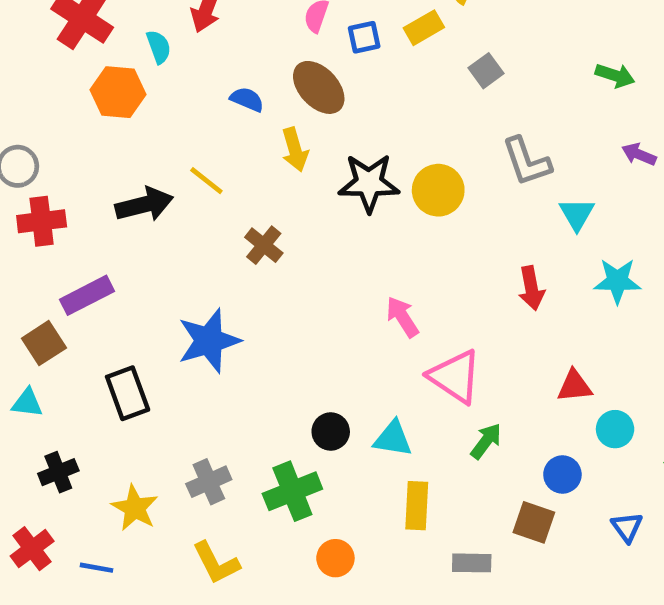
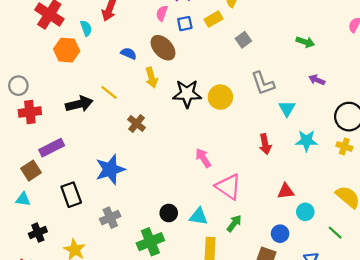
green arrow: (486, 441) -> (234, 223), moved
gray cross: (209, 482) -> (110, 218), moved

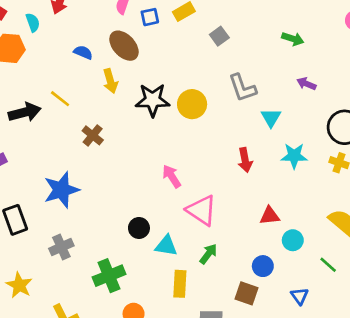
black circle: (169, 213) -> (139, 228), moved

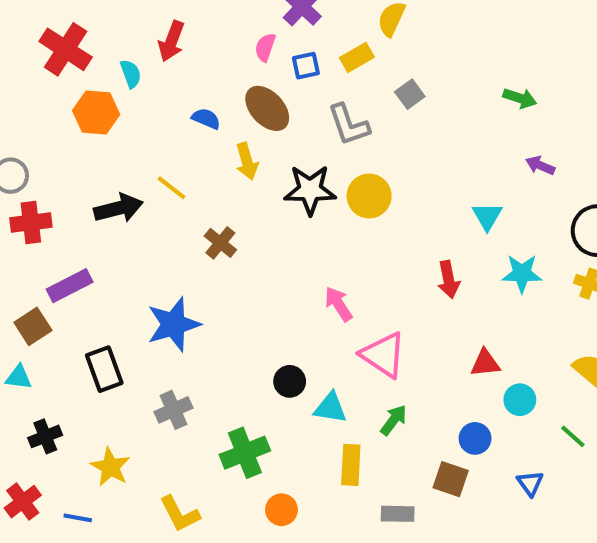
gray L-shape: (242, 88) -> (349, 125), moved

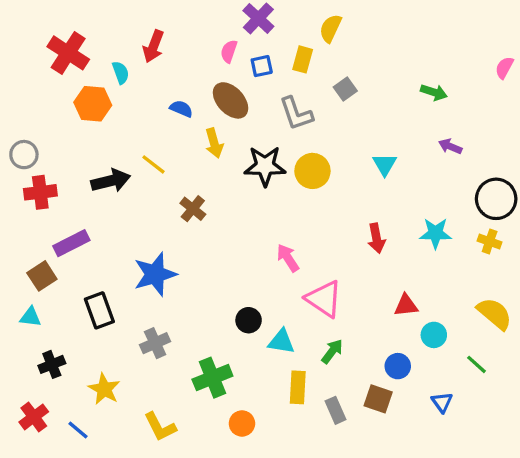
yellow rectangle: (357, 57) -> (303, 59), turned -45
cyan triangle: (487, 216) -> (385, 164), moved
gray rectangle: (398, 514) -> (335, 410), moved, turned 65
blue line: (78, 518) -> (78, 430), turned 30

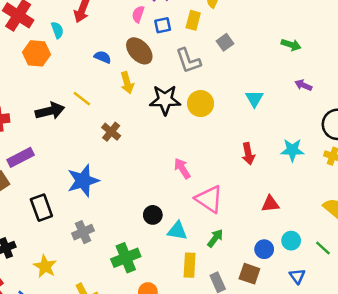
cyan circle: (434, 335) -> (291, 241), moved

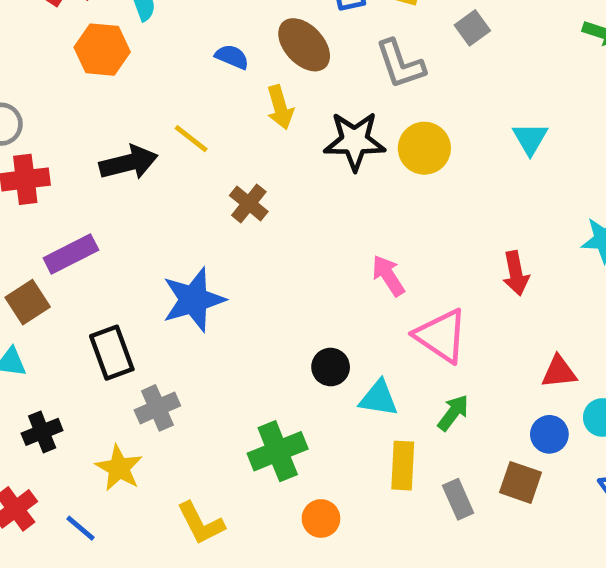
red arrow: (248, 154) -> (516, 273), moved
red triangle: (270, 204) -> (559, 372), moved
gray cross: (83, 232) -> (157, 408), moved

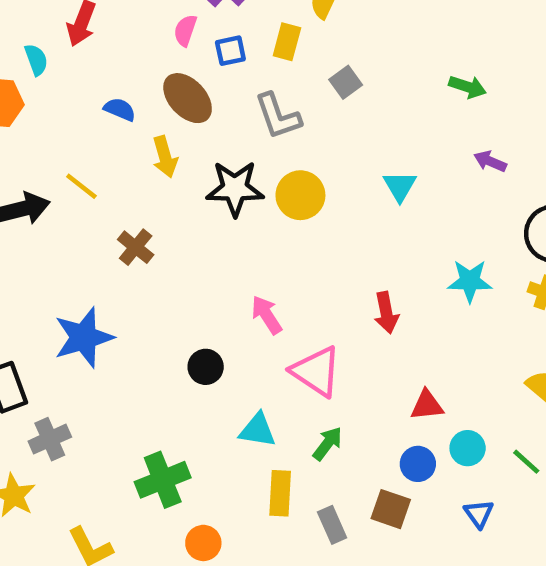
black circle: (331, 367) -> (206, 367), moved

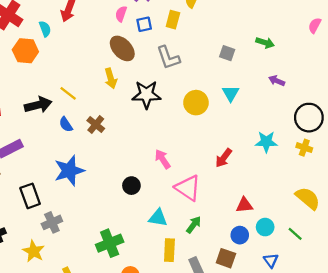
gray square: (346, 82) -> (227, 53), moved, turned -35
blue semicircle: (120, 109) -> (66, 124), moved, turned -147
yellow circle: (300, 195) -> (196, 103), moved
red arrow: (386, 313) -> (224, 158), turned 48

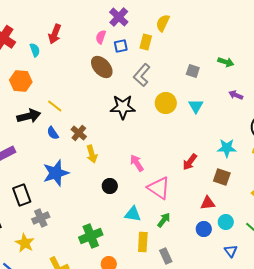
orange hexagon: (25, 51) -> (21, 81), moved
gray L-shape: (168, 58) -> (142, 75), turned 60
yellow arrow: (111, 78) -> (92, 154), moved
yellow circle: (196, 103) -> (166, 103), moved
brown square: (226, 258) -> (222, 177), moved

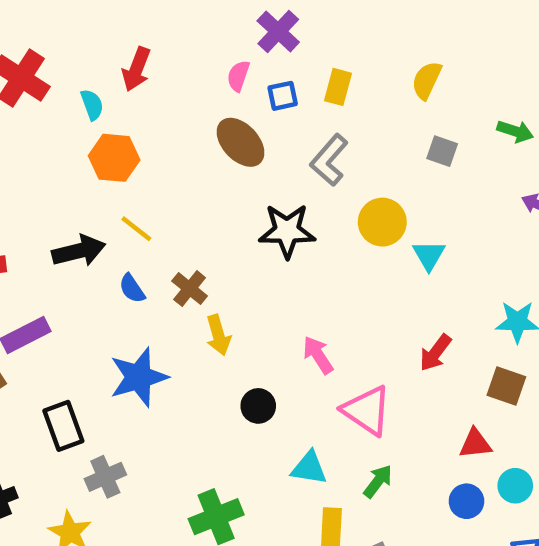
yellow semicircle: (163, 23) -> (427, 80), moved
orange hexagon: (21, 81) -> (114, 158), moved
cyan triangle: (196, 106) -> (429, 255), moved

